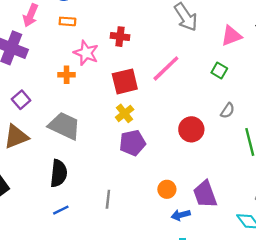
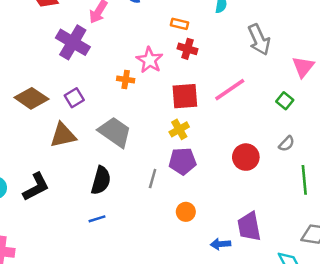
orange rectangle: (67, 21) -> (179, 24), moved
pink triangle: (231, 36) -> (303, 67), turned -40
orange circle: (167, 189) -> (186, 212), moved
gray line: (108, 199) -> (153, 179), moved

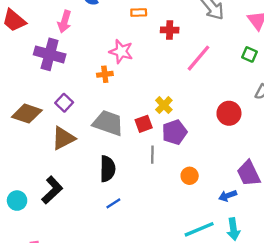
red cross: (187, 49) -> (170, 30), moved
red square: (185, 96) -> (144, 124), moved, size x0.7

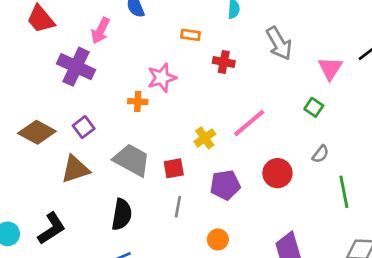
pink star: (121, 51) -> (162, 78), turned 30
pink line: (199, 58) -> (249, 123), moved
yellow cross: (164, 105) -> (205, 138), moved
purple pentagon: (174, 132) -> (225, 185), moved

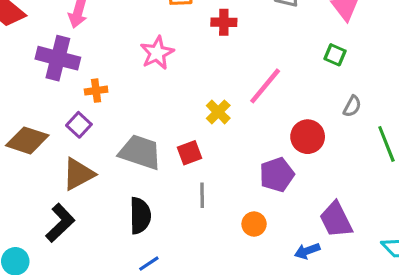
orange cross: (138, 102) -> (96, 91), moved
purple pentagon: (225, 185) -> (277, 175), moved
black L-shape: (52, 228) -> (60, 223), moved

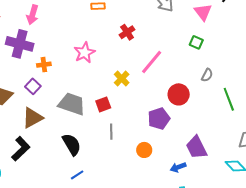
red cross: (224, 22) -> (127, 32), moved, turned -35
pink star: (157, 53) -> (85, 53), moved
black semicircle: (140, 216) -> (72, 144), turned -30

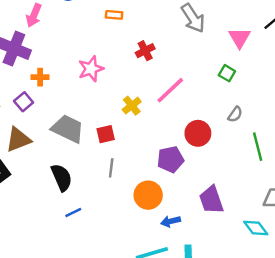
orange circle: (144, 150) -> (148, 195), size x1.5
blue arrow: (178, 167) -> (171, 221), moved
blue line: (77, 175) -> (73, 212), moved

